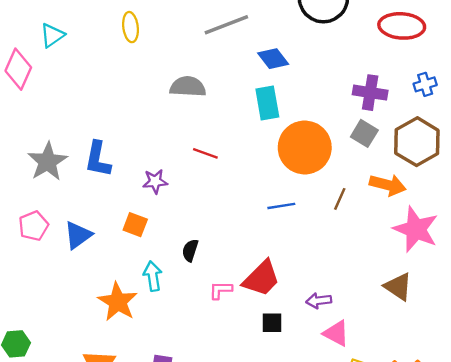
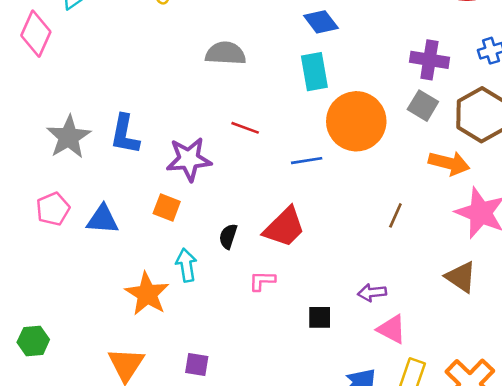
purple star: (155, 181) -> (189, 159), size x1.6
brown line: (340, 199) -> (395, 215), moved
blue line: (281, 206) -> (307, 161), moved
blue triangle: (78, 235) -> (103, 219), turned 40
red trapezoid: (261, 278) -> (284, 227), moved

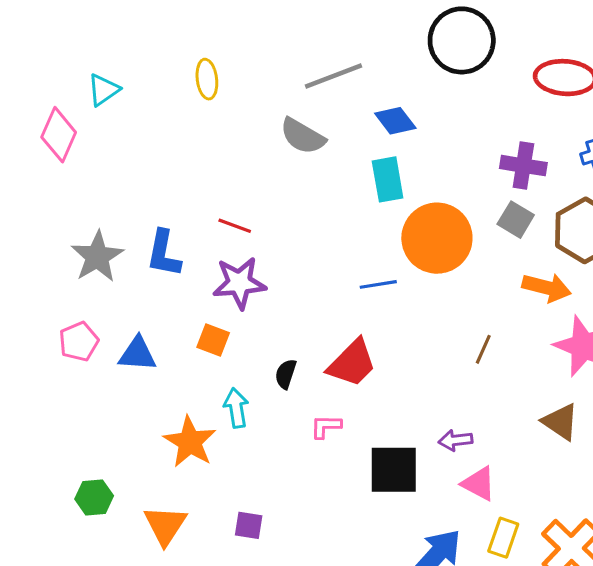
gray semicircle: (226, 53) -> (303, 136), moved, turned -153
red line: (245, 128) -> (235, 226), moved
black square: (320, 317) -> (394, 470), size x1.8
green hexagon: (33, 341) -> (94, 497), moved

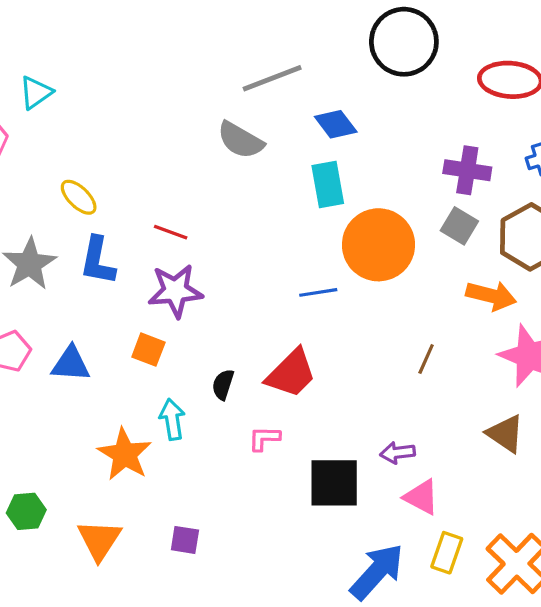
yellow ellipse: (207, 79) -> (79, 197), moved, turned -39

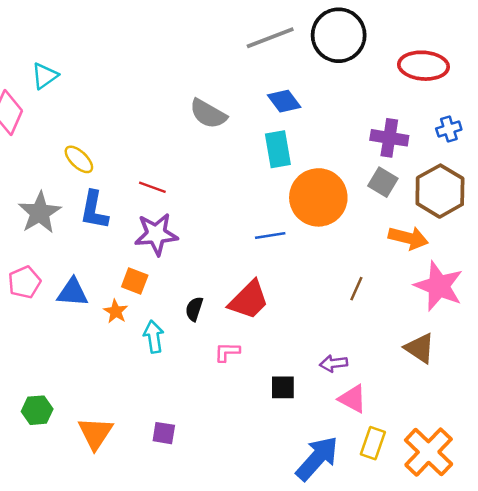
gray line: (272, 78) -> (270, 38), moved
orange star: (125, 454) -> (116, 311), moved, size x0.6
black square: (334, 483) -> (283, 387), size x0.6

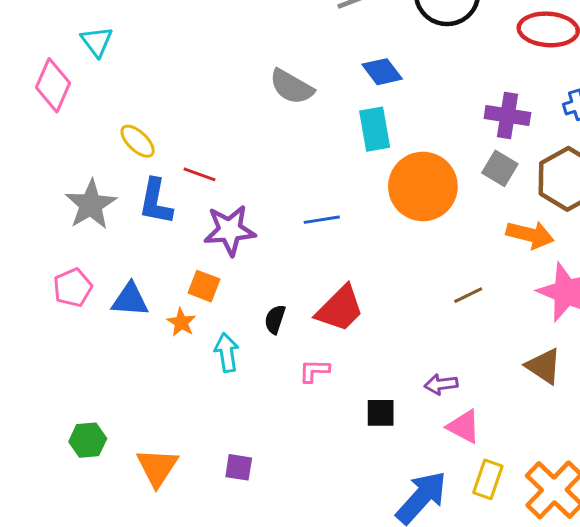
cyan triangle: (45, 76) -> (97, 42), turned -32
red line: (152, 187) -> (199, 174), moved
blue line: (270, 235) -> (322, 220), moved
brown line: (356, 289) -> (468, 295), turned 40

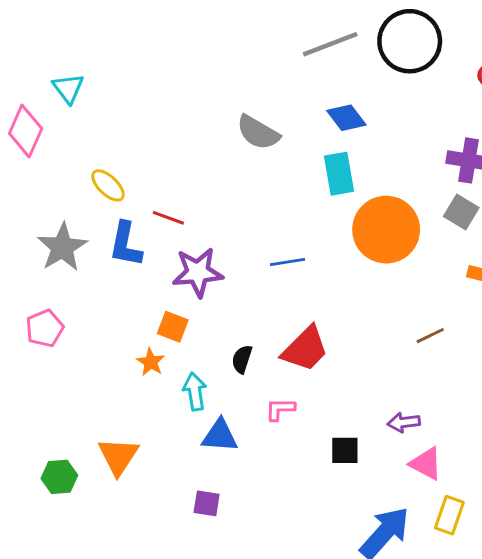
blue triangle: (130, 300) -> (220, 436), moved
orange triangle: (157, 467) -> (118, 456), moved

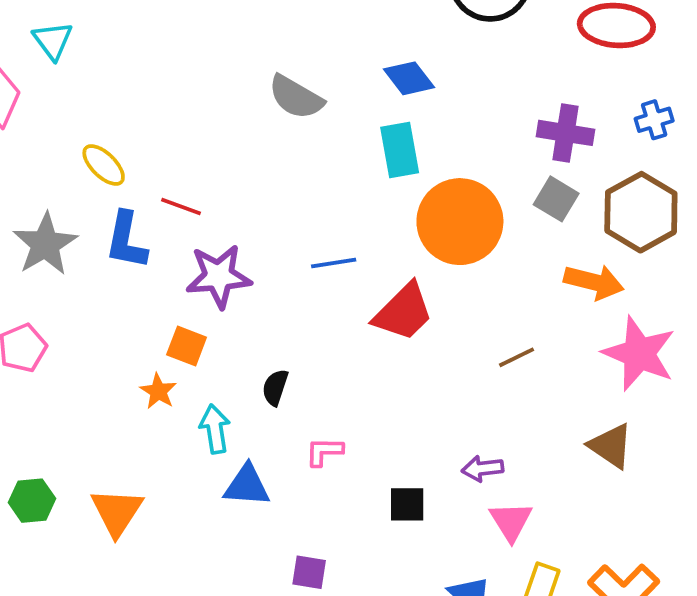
red trapezoid: (305, 349) -> (403, 312), moved
pink triangle: (426, 464) -> (511, 521), turned 30
green hexagon: (59, 477) -> (32, 501), moved
purple square: (207, 503) -> (309, 572), moved

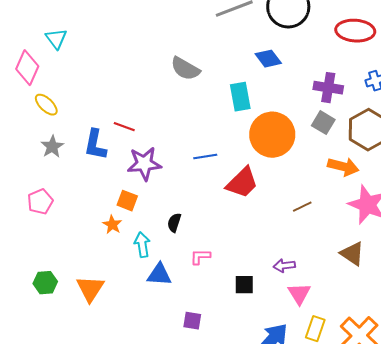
blue diamond: (409, 78) -> (268, 59), moved
yellow ellipse: (104, 165) -> (46, 105), moved
gray star: (45, 244) -> (52, 147), size x0.7

